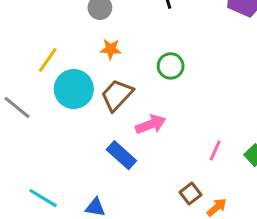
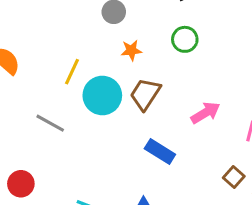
green circle: (171, 66) -> (185, 39), moved
pink arrow: (151, 124) -> (205, 113), moved

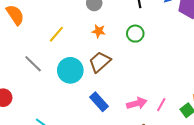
cyan circle: (102, 95) -> (70, 70), moved
pink arrow: (205, 113) -> (137, 103), moved

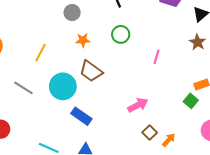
brown trapezoid: (100, 62) -> (91, 71), turned -90
blue rectangle: (99, 102) -> (81, 116), moved
pink line: (161, 105) -> (157, 57), moved

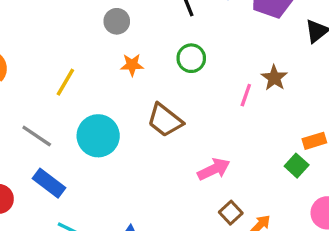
brown star: (198, 42) -> (274, 78), moved
brown trapezoid: (91, 71) -> (165, 120), moved
blue rectangle: (81, 116) -> (49, 183), moved

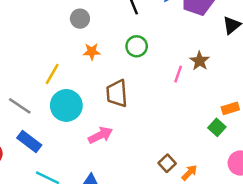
yellow line: (65, 82) -> (52, 74), moved
brown trapezoid: (165, 120) -> (117, 93), turned 48
pink arrow: (214, 169) -> (100, 135), moved

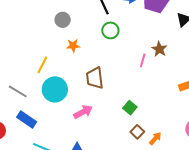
green circle: (137, 46) -> (110, 30), moved
green square: (217, 127) -> (130, 108), moved

